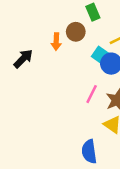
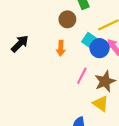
orange arrow: (56, 42) -> (61, 48), moved

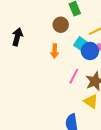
black arrow: (20, 44) -> (17, 37), moved, turned -30

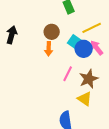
brown circle: (61, 25) -> (52, 32), moved

